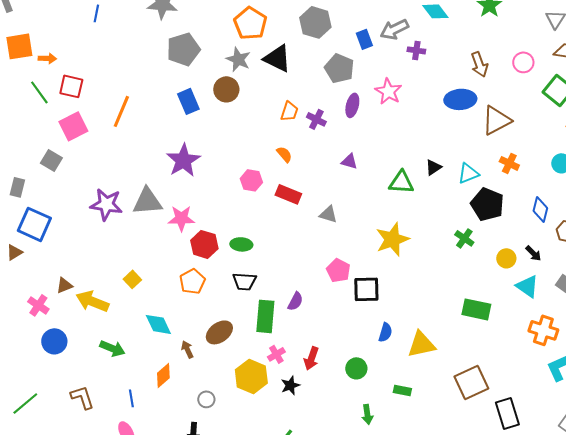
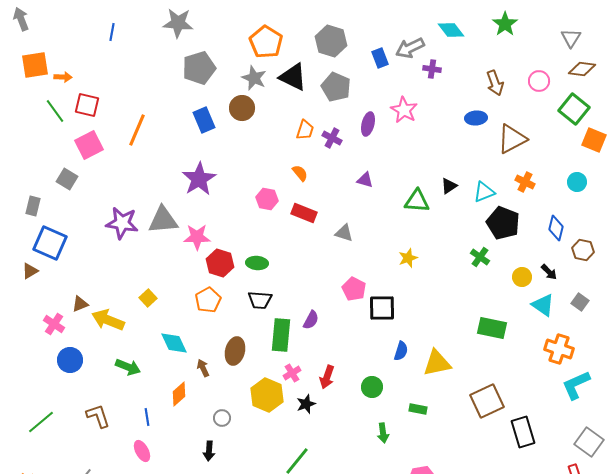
gray pentagon: (339, 68) -> (336, 87), moved
blue ellipse: (460, 99) -> (476, 118), size x0.7
yellow star: (392, 239) -> (408, 258), size x0.6
brown ellipse: (219, 332) -> (235, 351), turned -40

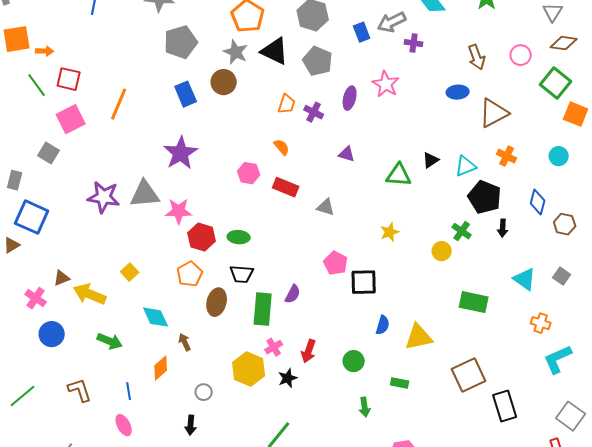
black arrow: (549, 272) -> (503, 228), moved, turned 48
yellow circle: (522, 277) -> (442, 251), moved
orange cross: (559, 349) -> (541, 323), size x0.7
brown ellipse: (235, 351) -> (217, 302), moved

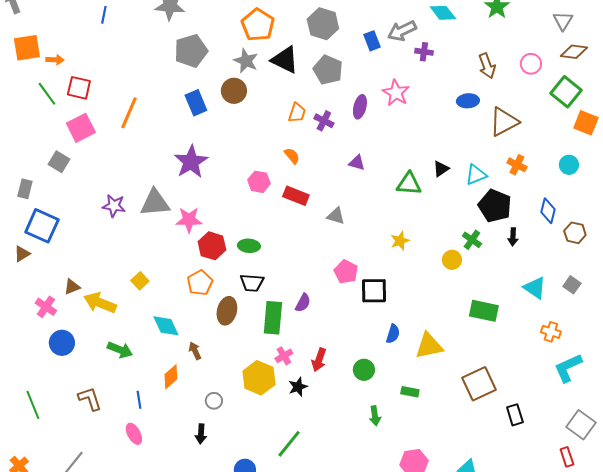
purple star: (104, 197) -> (114, 206), size x0.7
green line: (23, 396) -> (33, 405), turned -72
black rectangle: (505, 406) -> (515, 415), size x0.7

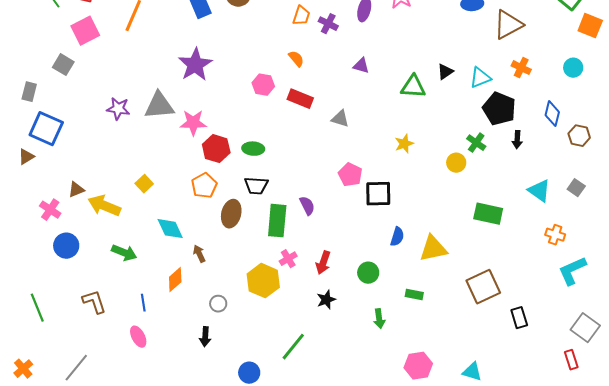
purple semicircle: (303, 303) -> (307, 206), turned -54
black star: (298, 387) -> (326, 300), moved

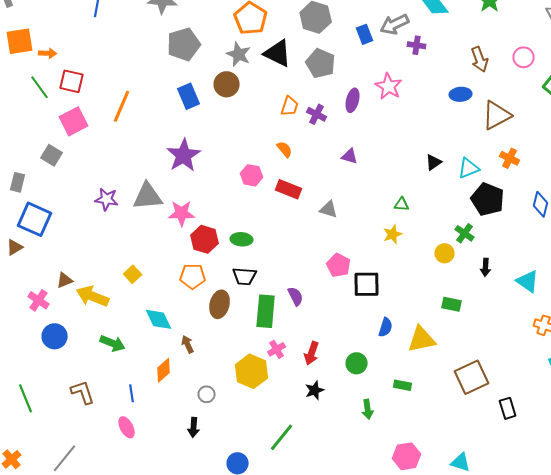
green triangle: (413, 87) -> (402, 204), moved, size x0.6
black arrow: (517, 140) -> (486, 267), moved
orange pentagon: (204, 186) -> (193, 276), turned 30
green rectangle: (488, 214) -> (452, 304), moved, size x0.7

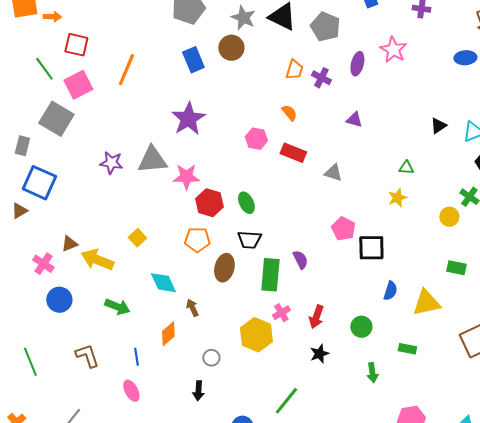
green line: (40, 87) -> (44, 69), moved
gray square: (52, 155) -> (56, 119), size x1.6
green ellipse: (242, 239) -> (246, 203), turned 60

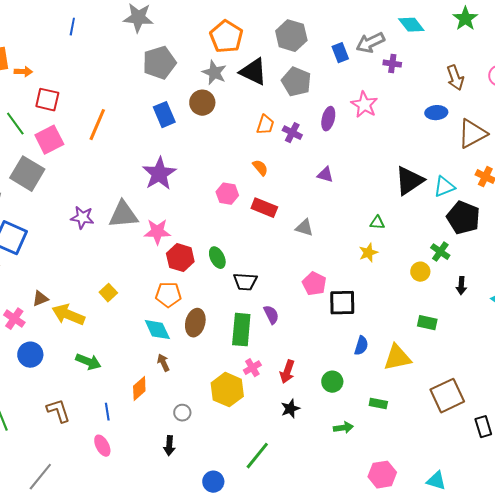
black triangle: (438, 126) -> (409, 181), size x1.8
black trapezoid: (249, 240) -> (245, 282), moved
cyan diamond: (163, 283) -> (157, 330), moved
green arrow: (372, 373) -> (343, 428), turned -90

